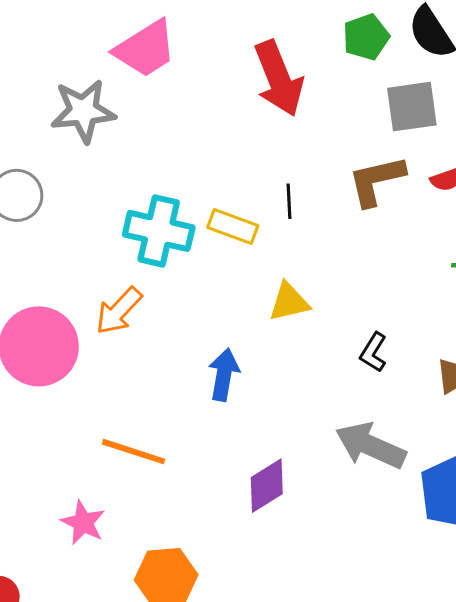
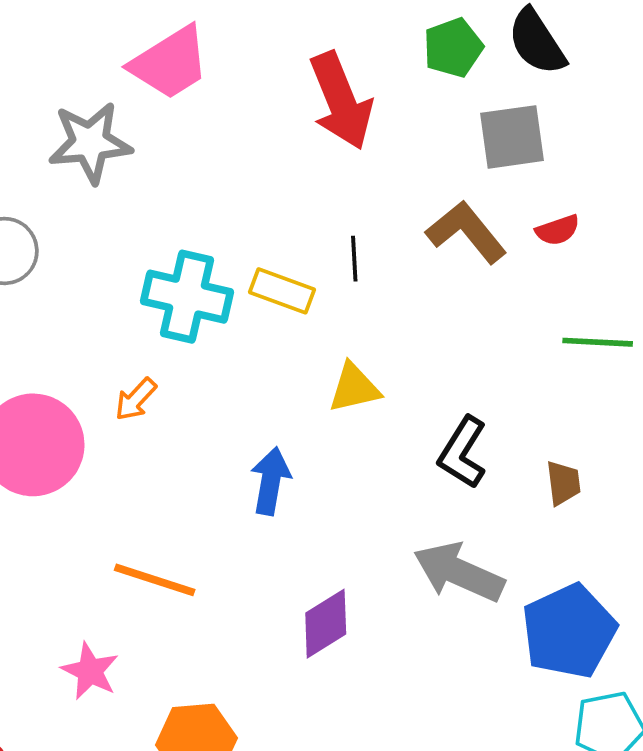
brown L-shape: (376, 181) -> (466, 232), turned 64
orange arrow: (119, 311) -> (136, 399), size x0.7
black L-shape: (373, 352) -> (463, 452), size x1.4

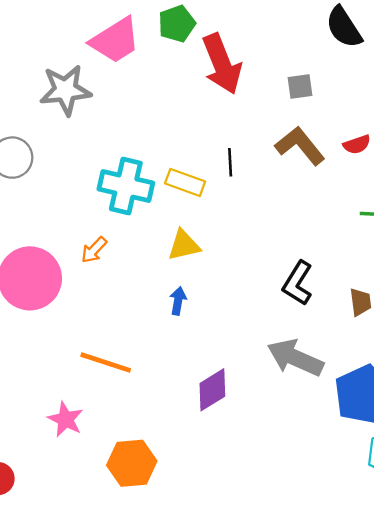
green pentagon: (453, 48) -> (177, 24), moved
gray square: (512, 137) -> (300, 87), moved, size x0.6
yellow triangle: (354, 388) -> (184, 245), moved
blue arrow: (271, 481) -> (178, 301), size x0.7

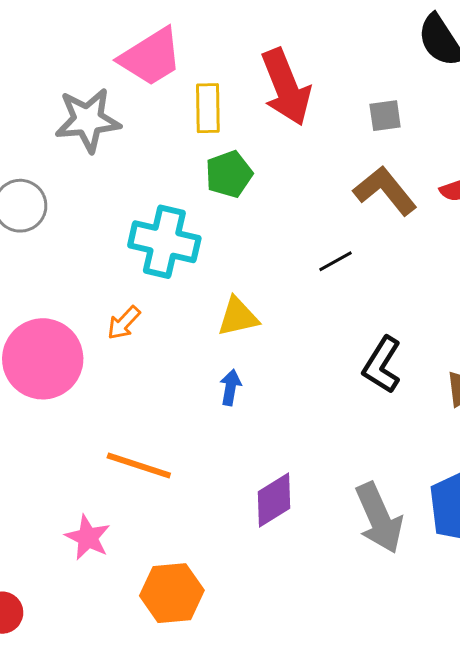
green pentagon: (177, 24) -> (229, 174), moved
black line: (230, 162) -> (336, 261), moved, turned 64
yellow rectangle: (185, 182) -> (208, 108), moved, turned 69
gray arrow: (295, 358) -> (379, 518), moved, turned -138

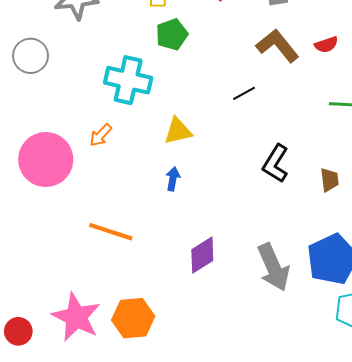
pink star: (88, 538) -> (76, 317), moved, size x1.6

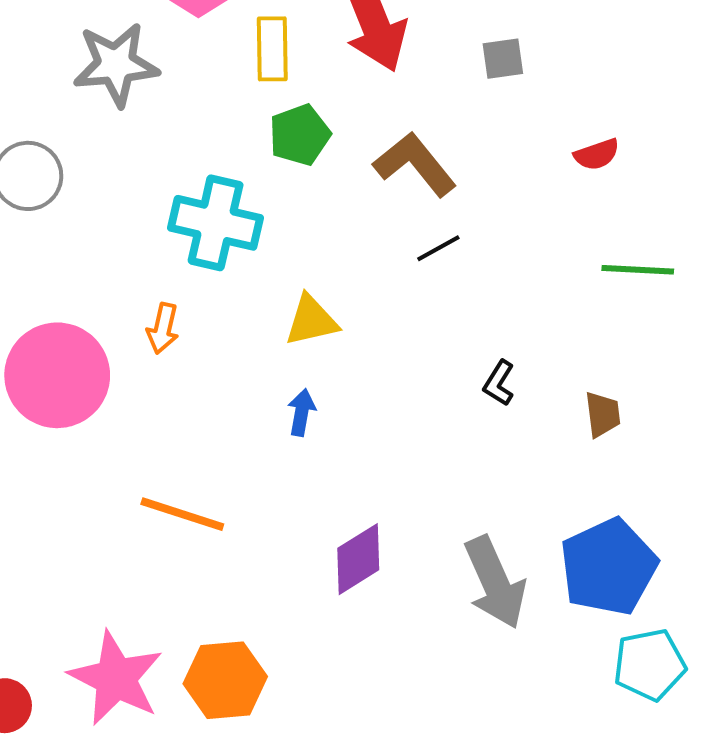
brown L-shape: (278, 46) -> (415, 164), moved
orange arrow: (101, 135) -> (163, 328), turned -30
black L-shape: (276, 164) -> (499, 383), size x0.6

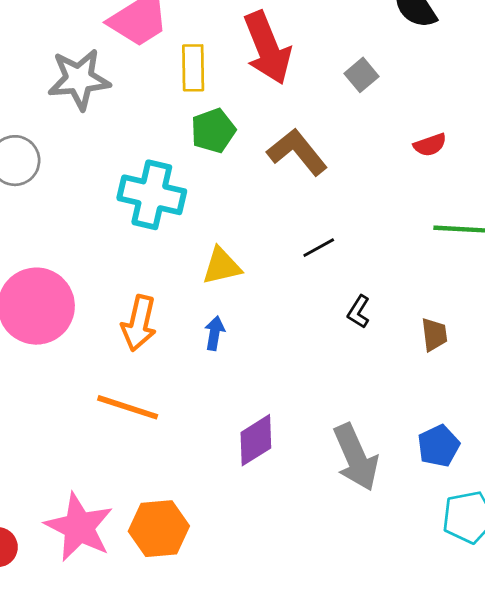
gray square: (503, 59) -> (361, 75), turned -32
black line: (438, 248) -> (319, 248), moved
orange arrow: (163, 328) -> (139, 323), moved, size x1.5
blue pentagon: (608, 567) -> (439, 446), size x0.6

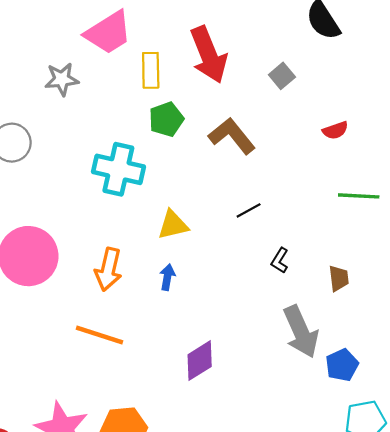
gray star: (79, 79) -> (62, 79), size x0.7
gray arrow: (356, 457) -> (301, 332), moved

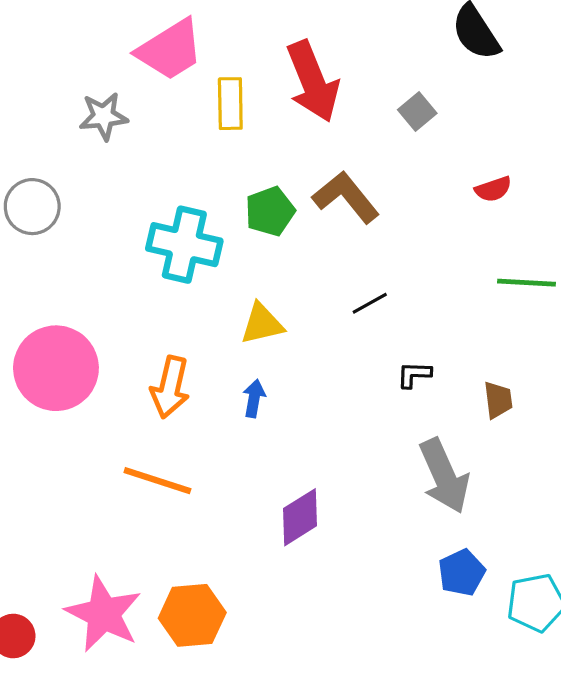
green pentagon: (166, 119) -> (270, 211), moved
black L-shape: (280, 260) -> (414, 375), turned 60
blue pentagon: (342, 365) -> (462, 573), moved

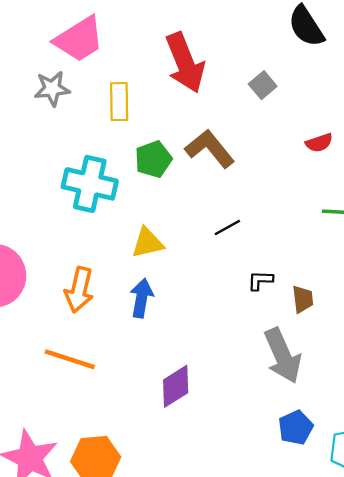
yellow rectangle: (230, 104) -> (119, 102), moved
gray star: (104, 116) -> (52, 89), moved
blue arrow: (254, 398) -> (142, 298), size x1.4
brown trapezoid: (498, 400) -> (303, 299), moved

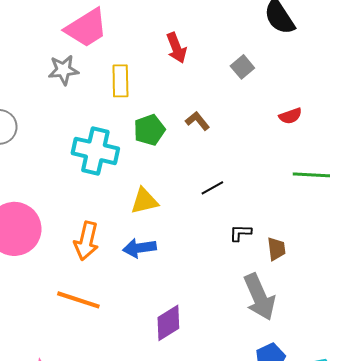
red arrow: (185, 63) -> (176, 48), size x0.6
brown L-shape: (210, 149) -> (197, 121), size x0.6
blue arrow: (142, 298) -> (139, 248), turned -108

